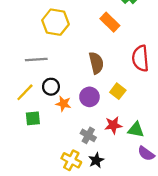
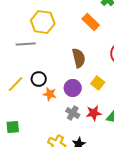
gray line: (36, 59) -> (26, 44), moved
green square: (33, 118) -> (13, 127), moved
gray cross: (88, 135) -> (73, 113), moved

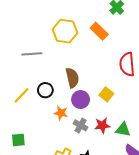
yellow hexagon: (43, 22) -> (65, 31), moved
brown semicircle: (79, 58) -> (72, 78), moved
orange star: (50, 94) -> (61, 113), moved

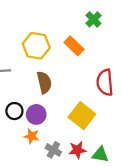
brown semicircle: (72, 78) -> (44, 82), moved
yellow square: (106, 94) -> (82, 116), size x1.6
purple circle: (81, 100) -> (36, 114), moved

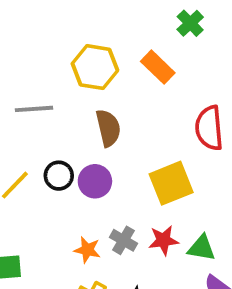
yellow square: (82, 116) -> (171, 183), turned 30
orange star: (32, 136) -> (87, 250), moved

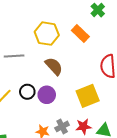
brown semicircle: (108, 128) -> (54, 66), turned -30
gray cross: (124, 240) -> (62, 126), turned 32

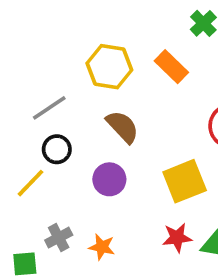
gray line: (14, 56) -> (49, 108), turned -30
black circle: (27, 92) -> (57, 149), moved
gray cross: (62, 126) -> (59, 238), moved

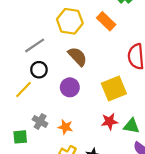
gray cross: (59, 238) -> (40, 122), turned -32

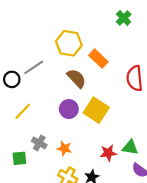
orange rectangle: (106, 21) -> (98, 59), moved
black circle: (39, 70) -> (12, 79), moved
yellow square: (114, 88) -> (96, 110), moved, turned -35
red star: (109, 122) -> (108, 153), moved

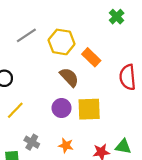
gray line: (34, 67) -> (26, 35), moved
yellow square: (96, 110) -> (89, 109), turned -35
orange star: (64, 148) -> (66, 145), moved

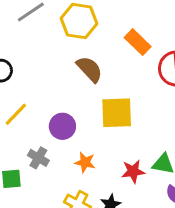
orange rectangle: (91, 57) -> (138, 42), moved
purple circle: (62, 108) -> (62, 126), moved

